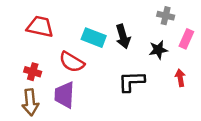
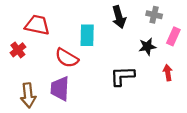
black arrow: (123, 36) -> (119, 17), moved
cyan rectangle: (94, 38) -> (87, 35), turned 70
red cross: (33, 72) -> (18, 50), moved, turned 35

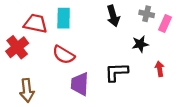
cyan rectangle: (87, 35) -> (64, 18), moved
pink rectangle: (173, 36) -> (165, 24), moved
red cross: (18, 50) -> (17, 47), size x1.5
purple trapezoid: (60, 89) -> (80, 84), moved

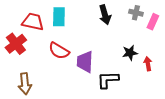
black star: (140, 44) -> (130, 53), moved
black L-shape: (116, 72) -> (108, 80), moved
purple trapezoid: (80, 84) -> (85, 62), moved

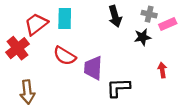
red trapezoid: (33, 22) -> (36, 24), turned -50
pink rectangle: (153, 22) -> (168, 24), turned 42
black star: (130, 53) -> (142, 37), moved

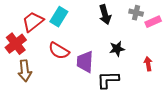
cyan rectangle: (65, 19) -> (59, 17), turned 30
black star: (142, 37) -> (117, 49), moved
brown arrow: (27, 92) -> (25, 71), moved

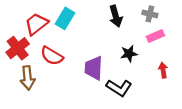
pink rectangle: (153, 22) -> (155, 36), moved
red semicircle: (59, 51) -> (52, 56), moved
black L-shape: (108, 80) -> (119, 88), turned -145

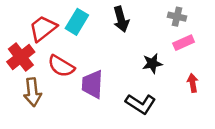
black arrow: (116, 16) -> (121, 19), moved
purple trapezoid: (94, 68) -> (92, 84), moved

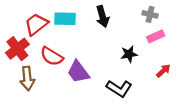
cyan rectangle: (77, 22) -> (65, 19), turned 60
red arrow: (193, 83) -> (163, 71), turned 56
purple trapezoid: (92, 84) -> (78, 72), turned -40

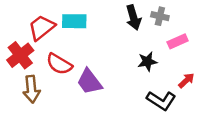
gray cross: (150, 14) -> (160, 16), moved
black arrow: (103, 17) -> (133, 17), moved
black L-shape: (119, 88) -> (161, 101), moved

